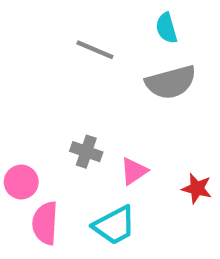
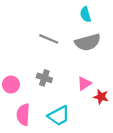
gray line: (95, 50) -> (49, 39), moved
pink triangle: (134, 171) -> (84, 83), moved
pink circle: (21, 182) -> (11, 85), moved

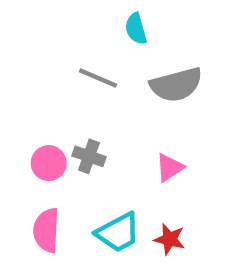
cyan semicircle: (85, 14) -> (136, 29), moved
pink circle: (11, 85) -> (49, 163), moved
red star: (101, 97) -> (170, 239), moved

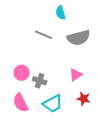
gray cross: (89, 156) -> (40, 81), moved
pink semicircle: (46, 230) -> (21, 103), turned -30
red star: (170, 239) -> (84, 99), moved

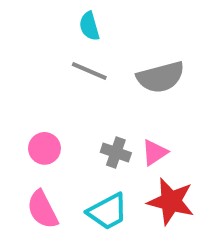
cyan semicircle: (61, 13) -> (89, 26), moved
gray cross: (40, 81) -> (116, 152), moved
red star: (84, 99) -> (171, 201), size x1.6

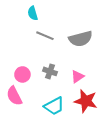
cyan semicircle: (89, 26) -> (33, 13), moved
gray cross: (116, 152) -> (50, 71), moved
pink semicircle: (42, 210) -> (14, 96), moved

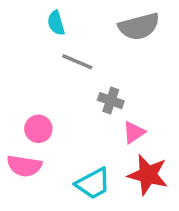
gray semicircle: (81, 39) -> (139, 26), moved
gray cross: (50, 71) -> (111, 101), moved
pink semicircle: (14, 96) -> (24, 166), turned -54

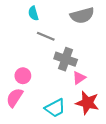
gray cross: (111, 101) -> (66, 59), size x1.5
pink semicircle: (24, 166) -> (15, 98), turned 114

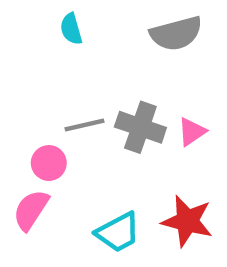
gray line: (46, 36) -> (85, 125), moved, turned -36
pink triangle: (79, 78) -> (192, 132), moved

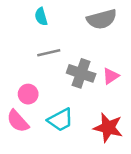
gray line: (85, 125) -> (49, 53), moved
pink semicircle: (31, 210) -> (18, 121), turned -75
cyan trapezoid: (118, 232) -> (60, 120), moved

